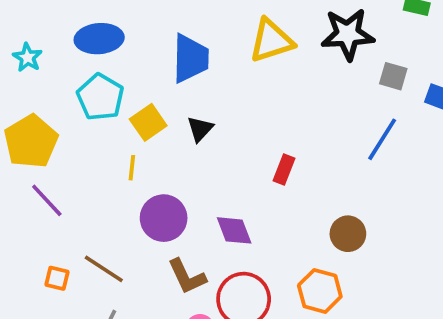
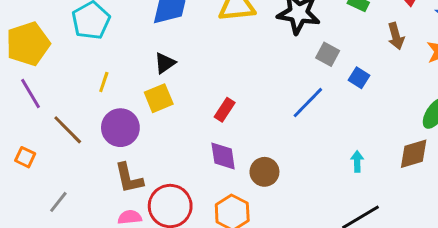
yellow square: (148, 122) -> (159, 98), moved
purple diamond: (234, 230) -> (223, 156), moved
brown line: (104, 269) -> (68, 130), moved

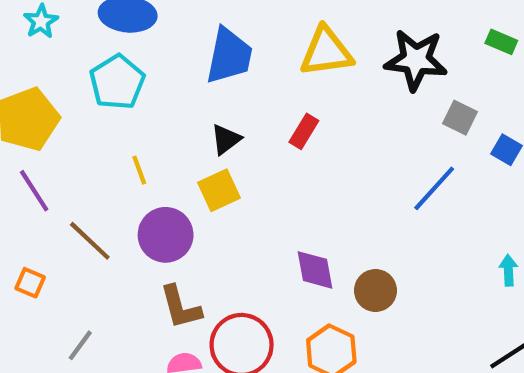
yellow line: (104, 82) -> (139, 170), turned -36
red rectangle: (225, 110) -> (304, 131), moved

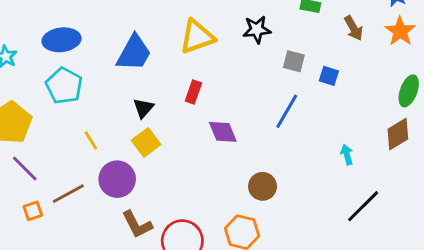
blue trapezoid: (229, 56) -> (134, 53), turned 30
black star: (416, 60) -> (257, 30), size x0.7
brown line: (90, 241) -> (68, 194), turned -60
purple diamond: (315, 270) -> (223, 132), moved
orange square: (30, 283) -> (33, 211), moved, turned -30

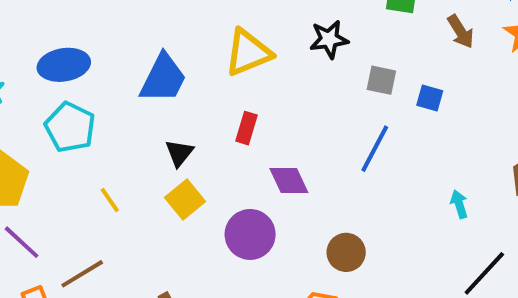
purple circle: (117, 179) -> (250, 234), moved

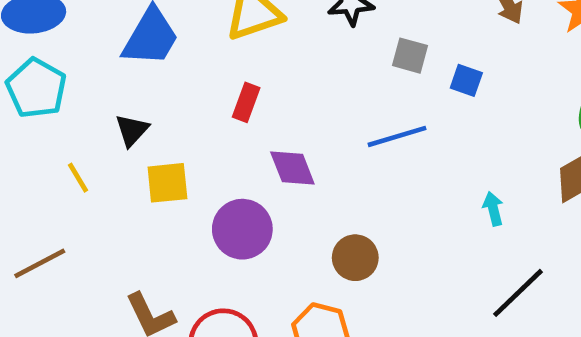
blue line: (375, 149) -> (397, 136), turned 42
black triangle: (179, 153) -> (132, 130), moved
yellow square: (185, 200) -> (167, 183), turned 30

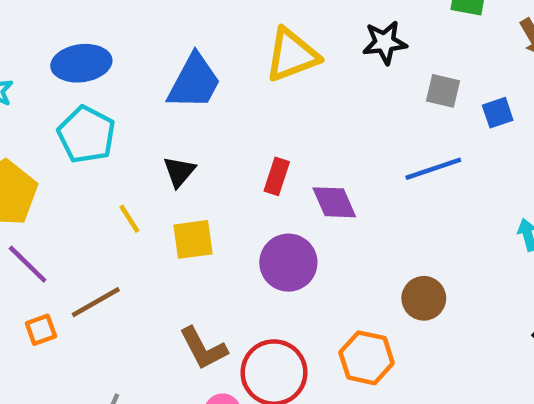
blue square: (466, 80) -> (498, 113), turned -36
red rectangle: (246, 102) -> (277, 176), moved
yellow square: (167, 183) -> (193, 239), moved
brown circle: (355, 258) -> (424, 298), moved

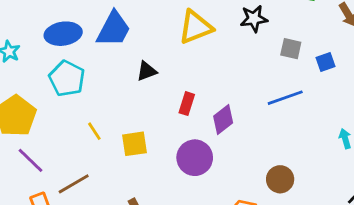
blue trapezoid: (194, 82) -> (114, 29), moved
black triangle: (179, 172) -> (147, 71), moved, turned 30
purple diamond: (334, 202) -> (223, 120), turned 76

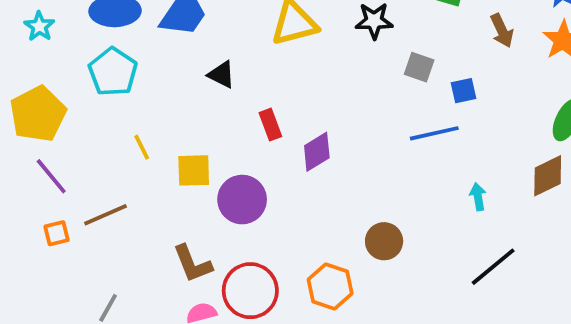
black triangle: (147, 71) -> (221, 75), turned 40
blue line: (285, 98) -> (434, 133), moved
red rectangle: (187, 104) -> (270, 125), turned -45
purple circle: (195, 158) -> (242, 200), moved

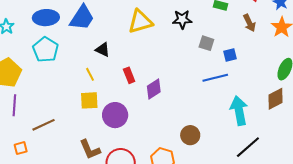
yellow line: (142, 147) -> (90, 74), moved
purple line: (51, 176) -> (14, 105), turned 45
cyan arrow: (478, 197) -> (239, 111), size x2.0
orange square: (57, 233) -> (21, 148), moved

